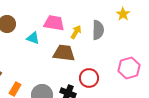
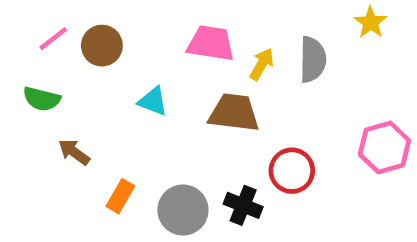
cyan triangle: (33, 38) -> (153, 101), moved

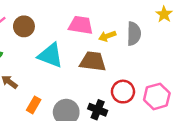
yellow arrow: (262, 64) -> (107, 36), turned -140
cyan triangle: (153, 101) -> (51, 55), size x1.6
pink hexagon: (384, 147) -> (157, 96), moved

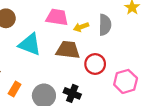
red circle: (123, 92) -> (95, 64), moved

